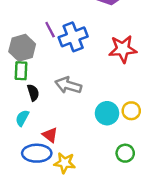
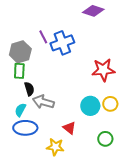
red star: (123, 49) -> (103, 70), moved
gray arrow: (68, 85) -> (43, 102), moved
red triangle: (50, 135) -> (69, 128), moved
blue ellipse: (37, 153) -> (25, 128), moved

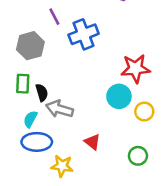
purple line: (43, 37) -> (54, 17), moved
green rectangle: (19, 71) -> (23, 84), moved
cyan circle: (90, 106) -> (119, 96), moved
yellow star: (55, 147) -> (62, 166), moved

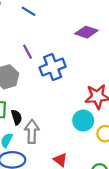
gray arrow: (59, 109) -> (32, 131), turned 75

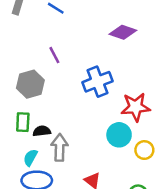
blue cross: (53, 67) -> (98, 82), moved
black semicircle: (17, 117) -> (42, 131), turned -80

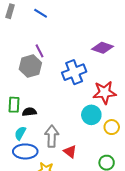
purple diamond: (123, 32) -> (103, 48), moved
gray hexagon: (30, 84) -> (30, 66), moved
gray arrow: (60, 147) -> (52, 136), moved

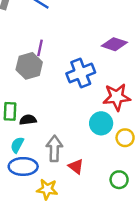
purple line: (40, 51) -> (40, 48), turned 40

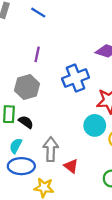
gray hexagon: (29, 66) -> (27, 87), moved
black semicircle: (28, 120) -> (26, 122), turned 42

